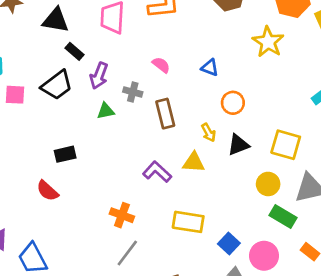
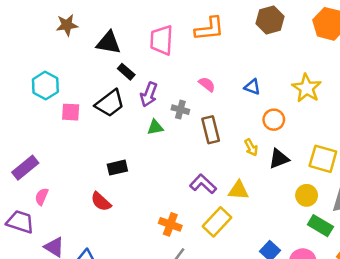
yellow star: (268, 42) -> (307, 88), moved
yellow triangle: (194, 162) -> (238, 190), moved
yellow rectangle: (188, 222) -> (217, 222), moved, turned -56

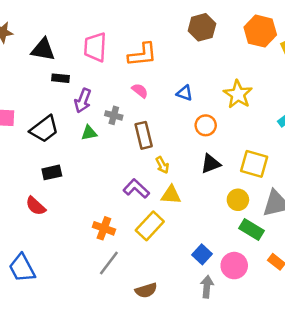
orange L-shape: (209, 29) -> (142, 55), moved
black rectangle: (126, 72) -> (60, 78), turned -35
black trapezoid: (110, 103) -> (44, 129), moved
yellow arrow: (251, 147) -> (162, 165), moved

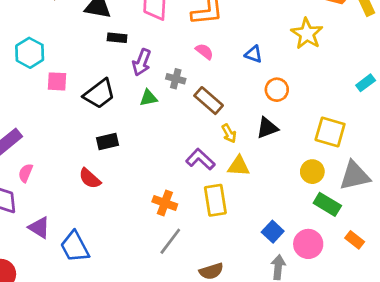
yellow star: (238, 94) -> (307, 34), moved
brown rectangle: (144, 135) -> (209, 101), turned -35
black triangle: (211, 164) -> (267, 128), moved
yellow rectangle: (150, 226) -> (215, 200), turned -52

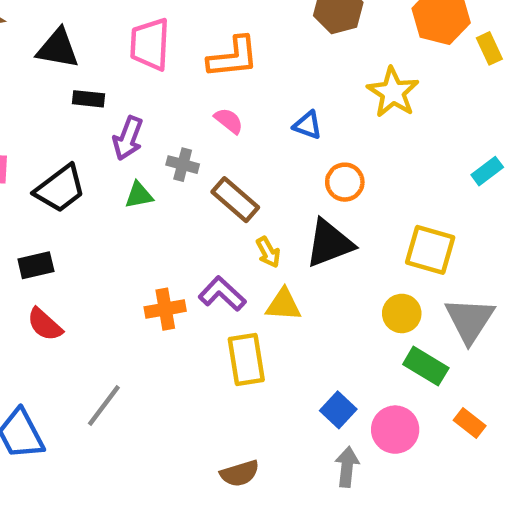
black triangle: (267, 128) -> (329, 243), size x1.4
black rectangle: (108, 142) -> (36, 265), moved
gray triangle: (355, 176) -> (470, 320), turned -44
orange cross: (165, 203) -> (165, 309), moved, turned -30
gray line: (170, 241) -> (104, 405), moved

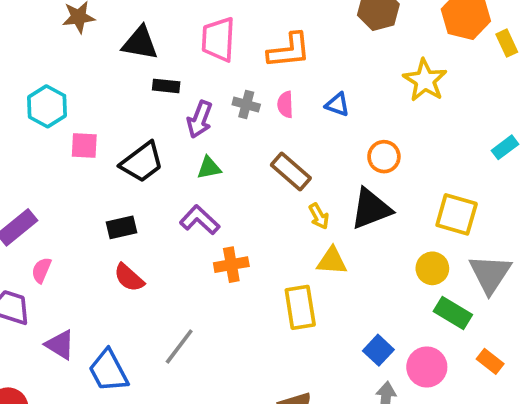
pink semicircle: (229, 121) -> (285, 105), turned -130
blue triangle: (308, 125) -> (337, 105), moved
gray cross: (183, 165) -> (246, 105), moved
purple L-shape: (222, 294) -> (200, 220), moved

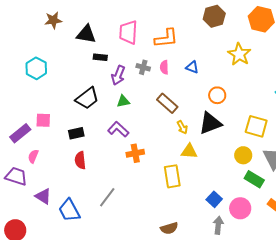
pink square: (84, 145) -> (43, 120), moved
red semicircle: (129, 278) -> (80, 160), turned 42

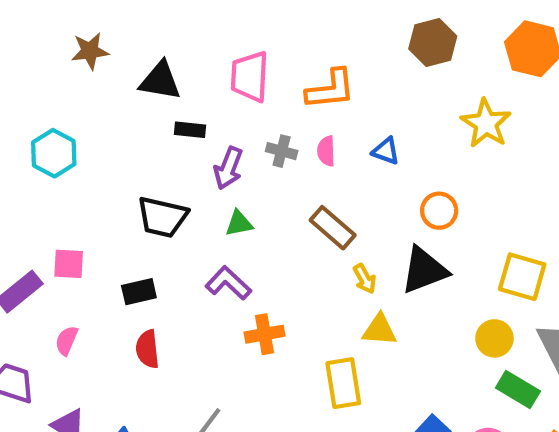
black trapezoid: (87, 98) -> (162, 217), turned 50
pink semicircle: (33, 156) -> (67, 341), moved

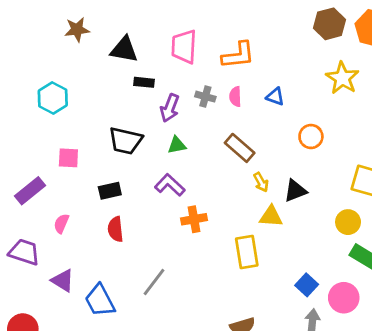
brown hexagon: (433, 42) -> (329, 24), moved
pink square: (69, 264) -> (68, 158), moved
black triangle: (424, 270) -> (295, 191), moved, size x0.7

